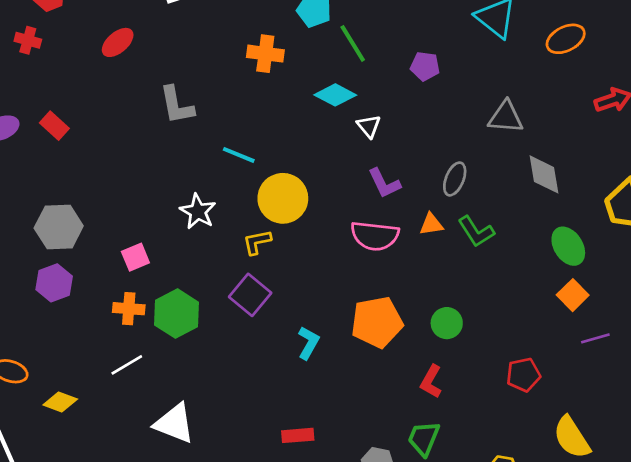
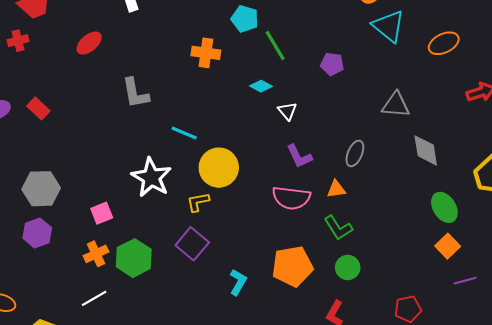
red cross: (28, 40) -> (18, 41), turned -30
cyan diamond: (335, 95) -> (261, 86), size x0.7
white star: (198, 211) -> (151, 177), size x1.4
green L-shape: (476, 231) -> (338, 228), moved
orange cross: (129, 309) -> (96, 254), turned -30

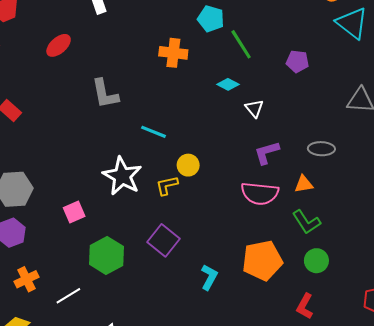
gray ellipse: (355, 153) -> (321, 149), turned 70
purple L-shape: (299, 156) -> (267, 153), turned 100
yellow circle: (219, 168) -> (188, 165), size x0.6
yellow L-shape: (198, 202) -> (167, 186), moved
orange cross: (96, 254) -> (26, 279), moved

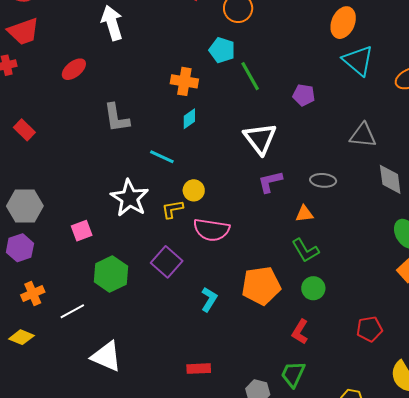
cyan diamond: (228, 84) -> (189, 119), moved, turned -65
white triangle: (254, 108) -> (260, 139), size x1.8
pink semicircle: (260, 193) -> (211, 230), moved

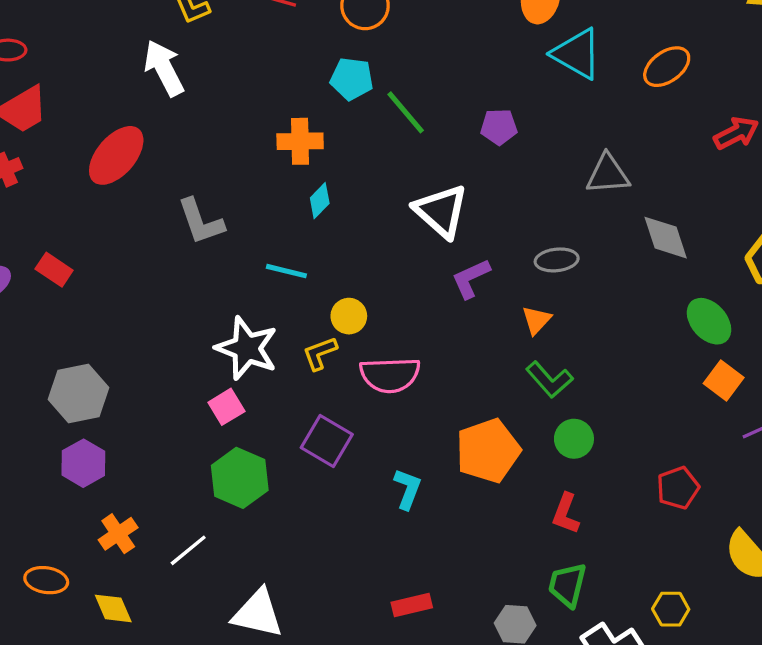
red ellipse: (74, 69) -> (116, 155), size x1.5
orange triangle: (304, 214) -> (536, 320), turned -30
pink square: (82, 231) -> (226, 407), moved
yellow diamond: (21, 337) -> (113, 608), turned 55

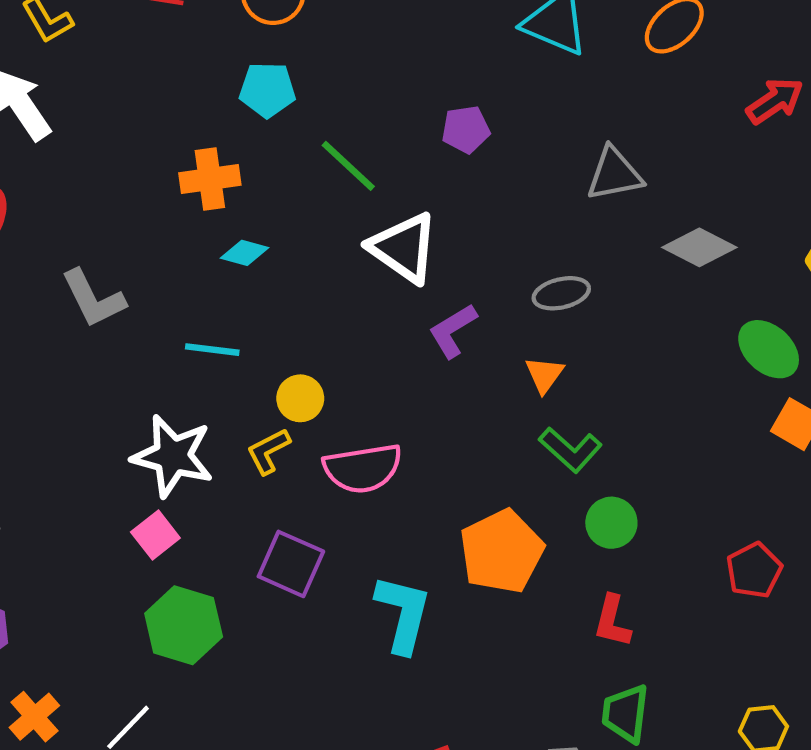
green line: (406, 112) -> (348, 166), moved
cyan diamond: (320, 201) -> (244, 253), turned 68
gray diamond: (666, 238) -> (699, 247), turned -38
cyan L-shape: (408, 489) -> (403, 614), size x1.5

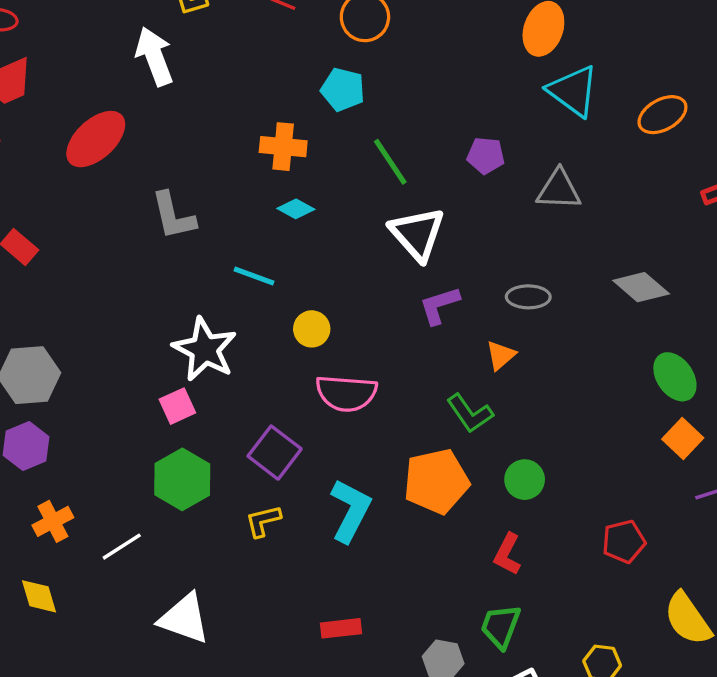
gray triangle: (614, 174) -> (559, 190), moved
green L-shape: (570, 450) -> (470, 413), moved
yellow L-shape: (268, 451) -> (263, 521), moved

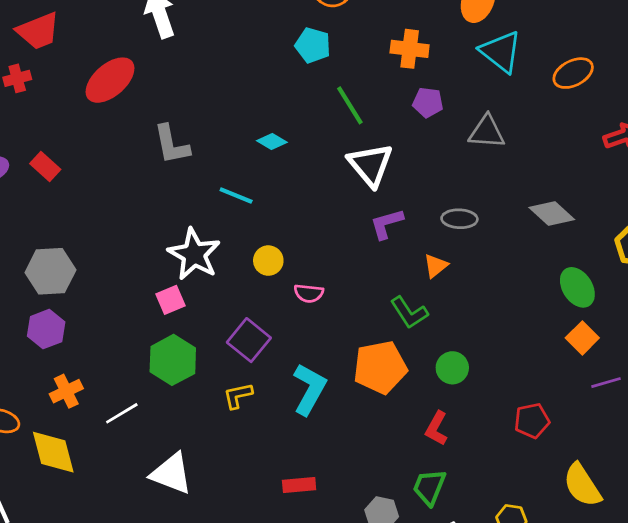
orange cross: (283, 147) -> (410, 49), moved
yellow circle: (312, 329) -> (268, 261), moved
pink semicircle: (346, 393) -> (309, 293), size x0.6
yellow diamond: (39, 596) -> (53, 452), size x1.5

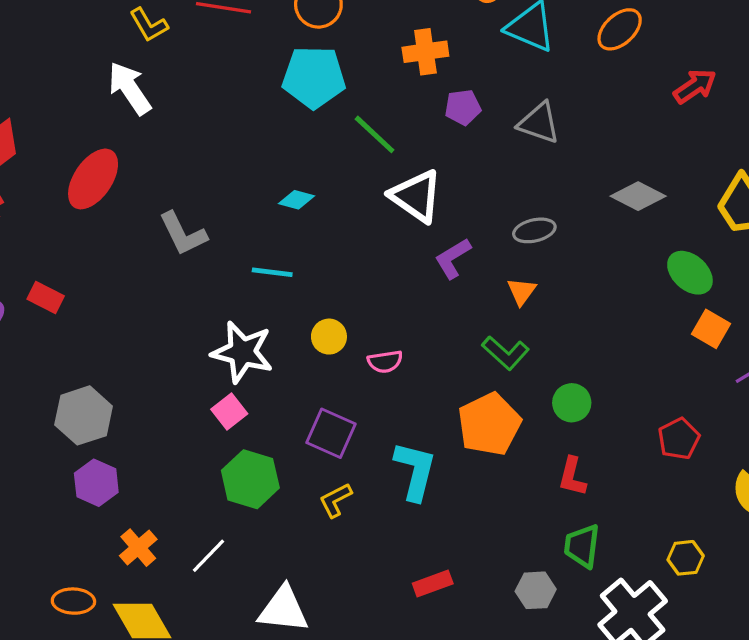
cyan pentagon: (313, 45) -> (314, 77), size x1.5
gray triangle: (487, 132) -> (539, 123), turned 30

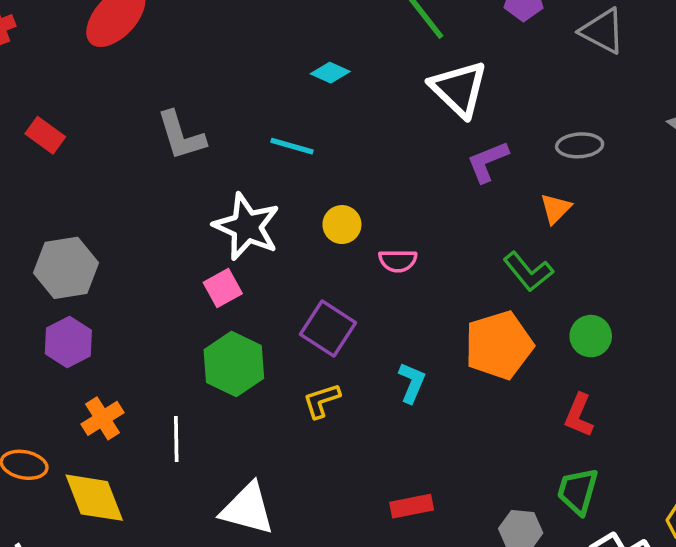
gray L-shape: (183, 234) -> (181, 136), moved
cyan L-shape: (415, 471) -> (412, 383), size x0.6
white line: (208, 556) -> (176, 439), turned -54

